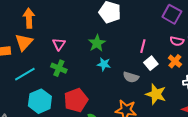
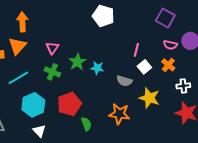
green star: (97, 43) -> (77, 62), moved

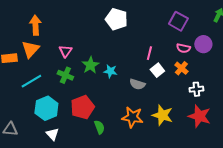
yellow star: (149, 98) -> (162, 115), moved

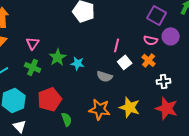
purple square: (178, 21) -> (157, 15), moved

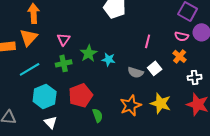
white square: (125, 62) -> (155, 68), moved
green cross: (33, 67) -> (64, 63), turned -35
orange star: (100, 109) -> (131, 105), turned -30

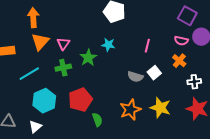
orange triangle: (29, 37) -> (40, 42), moved
cyan star: (109, 59) -> (108, 45), moved
white triangle: (51, 122) -> (35, 127), moved, turned 32

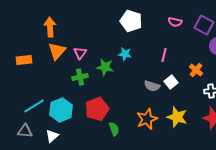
pink semicircle: (181, 41) -> (175, 22), moved
green star: (88, 58) -> (105, 67), turned -30
cyan line: (29, 74) -> (34, 106), moved

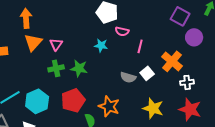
pink semicircle: (175, 22) -> (122, 31), moved
green star: (105, 67) -> (79, 68), moved
orange cross: (196, 70) -> (172, 61), size x1.5
orange star: (147, 119) -> (109, 106), moved, turned -30

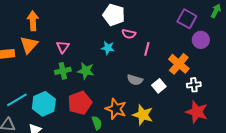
orange triangle: (33, 42) -> (29, 45), moved
white square: (147, 73) -> (159, 86), moved
yellow star: (153, 108) -> (143, 115), moved

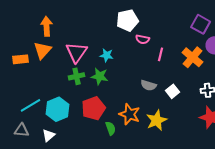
white pentagon: (114, 15) -> (128, 20), turned -30
pink triangle: (63, 47) -> (77, 52), size x1.6
cyan star: (108, 48) -> (107, 55), moved
orange cross: (179, 64) -> (193, 57), moved
yellow star: (143, 115) -> (157, 120), turned 30

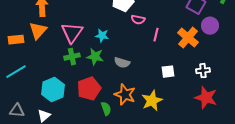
gray semicircle: (149, 85) -> (122, 63), moved
white square: (173, 91) -> (168, 72), turned 32
cyan line: (31, 105) -> (16, 72), moved

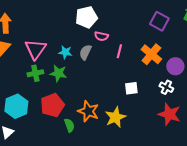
purple circle: (210, 26) -> (175, 66), moved
gray semicircle: (122, 63) -> (85, 52), moved, turned 98
white cross: (203, 71) -> (166, 87), turned 32

